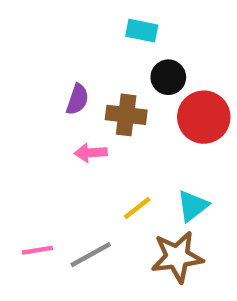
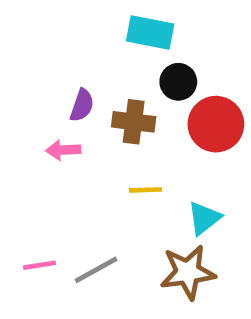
cyan rectangle: (142, 31) -> (150, 32), size x1.4
pink arrow: (91, 153) -> (63, 150), moved
yellow line: (137, 208) -> (145, 190), moved, turned 36

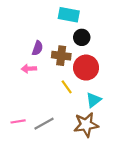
red circle: (216, 124) -> (86, 68), moved
yellow line: (145, 190) -> (67, 87), turned 56

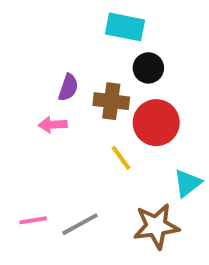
cyan triangle: (94, 100) -> (187, 183), moved

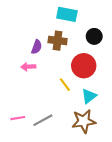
black circle: (148, 68) -> (94, 36), moved
brown cross: (111, 101) -> (58, 41), moved
cyan triangle: (187, 183) -> (89, 96), moved

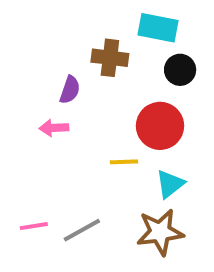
cyan rectangle: (67, 14) -> (158, 28), moved
brown cross: (58, 41) -> (110, 58), moved
yellow line: (65, 85) -> (124, 162), turned -56

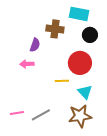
cyan triangle: (170, 184) -> (85, 92), turned -35

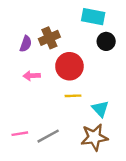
brown cross: (55, 29) -> (49, 38), moved, turned -30
purple semicircle: (35, 45) -> (26, 44), moved
red circle: (80, 63) -> (69, 66), moved

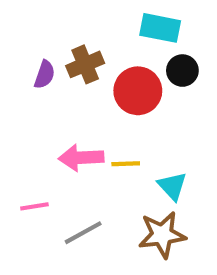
red circle: (69, 66) -> (138, 91), moved
pink arrow: (32, 76) -> (81, 158), moved, size x1.5
pink line: (20, 134) -> (34, 206), moved

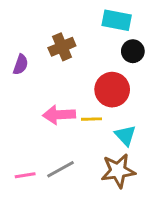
purple semicircle: (45, 75) -> (21, 65), moved
red circle: (138, 91) -> (112, 90), moved
pink line: (34, 206) -> (25, 175), moved

